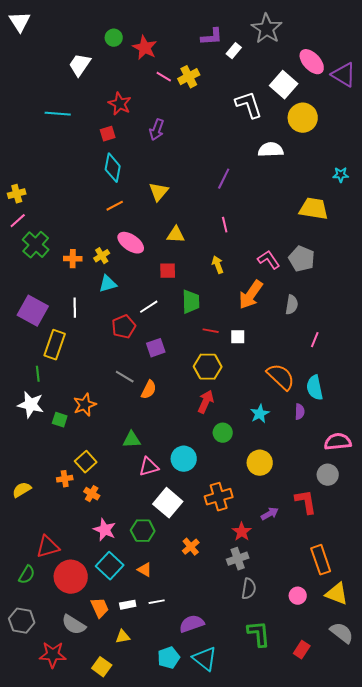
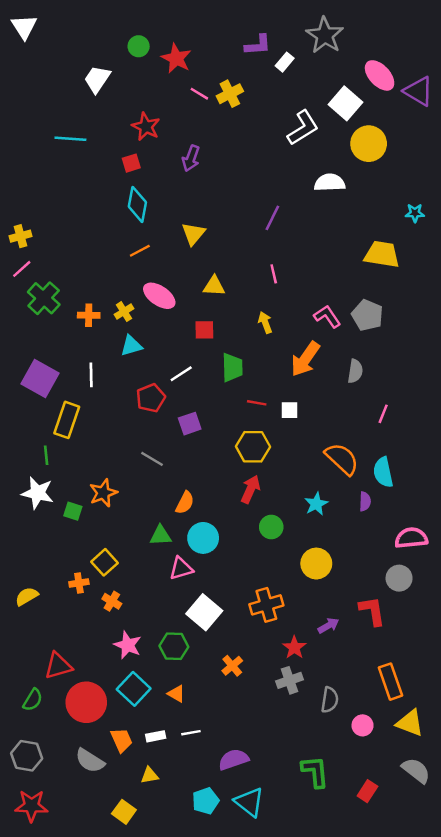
white L-shape: (249, 105) -> (303, 128), turned 76
orange semicircle: (149, 390) -> (185, 503), moved
cyan circle: (184, 459) -> (203, 538), moved
gray semicircle: (249, 589) -> (330, 700), moved
red star: (53, 655) -> (31, 806), moved

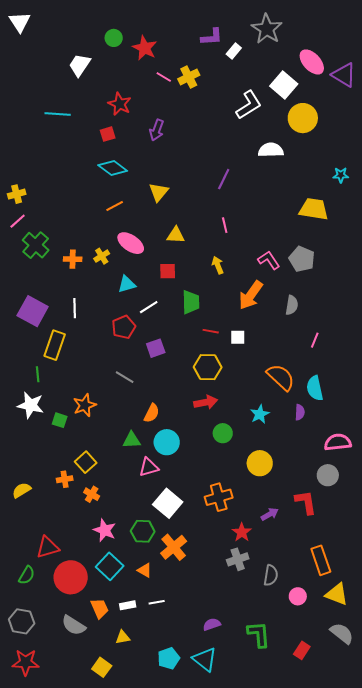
cyan diamond: (137, 204) -> (113, 168), turned -64
cyan triangle: (131, 346) -> (127, 284), moved
red arrow: (251, 489) -> (206, 402), turned 55
orange cross: (232, 666) -> (174, 547), moved, size x1.5
purple semicircle: (234, 759) -> (212, 624), moved, size x0.7

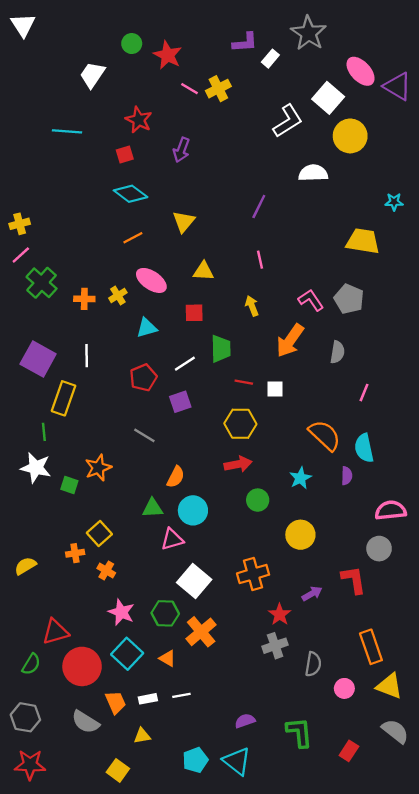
white line: (149, 307) -> (185, 364), moved

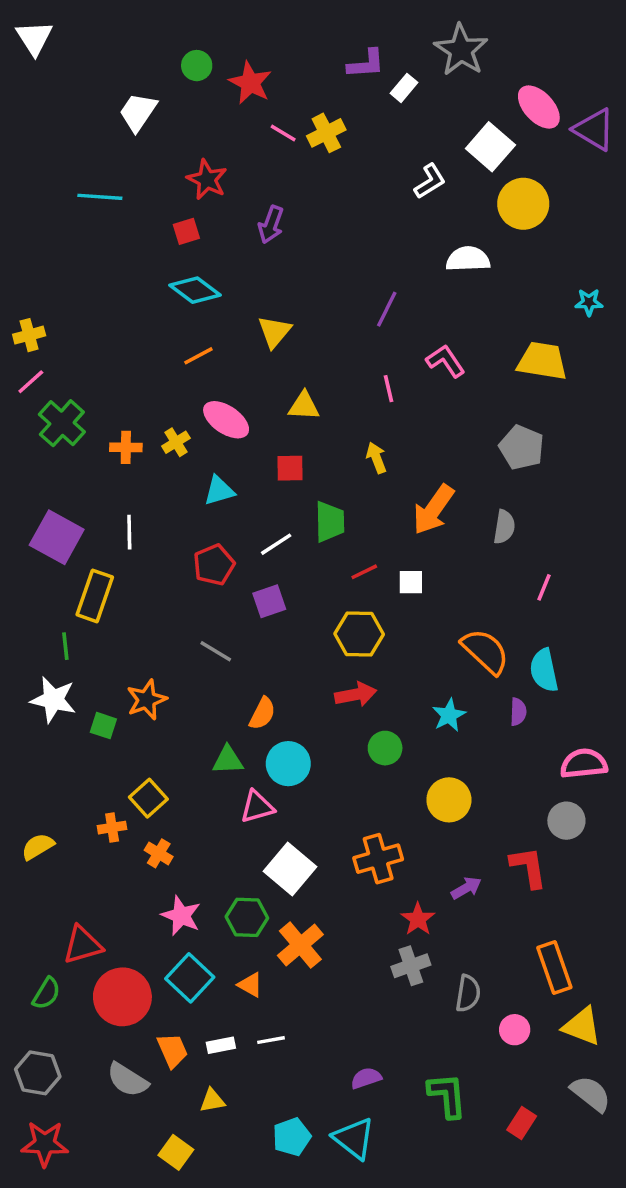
white L-shape: (288, 121) -> (430, 181), size x0.7
pink L-shape: (311, 300) -> (446, 361), moved
red line: (244, 382) -> (364, 572), turned -36

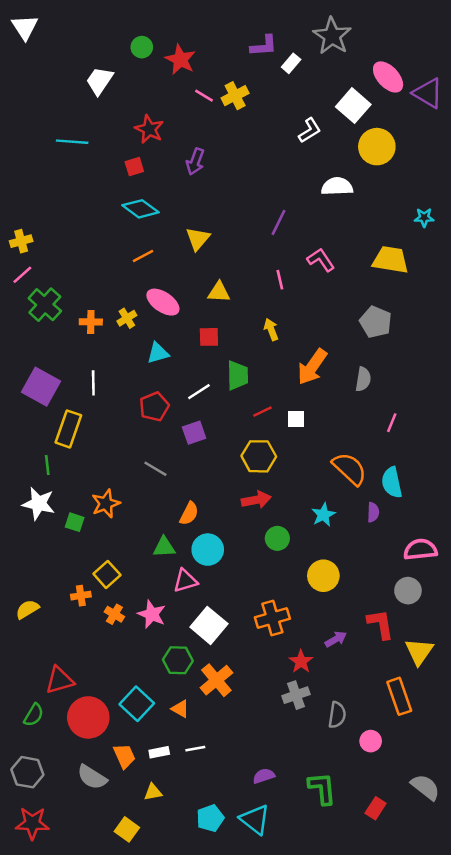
pink star: (181, 916) -> (152, 614), moved
yellow triangle: (582, 1026) -> (419, 652), moved, turned 44

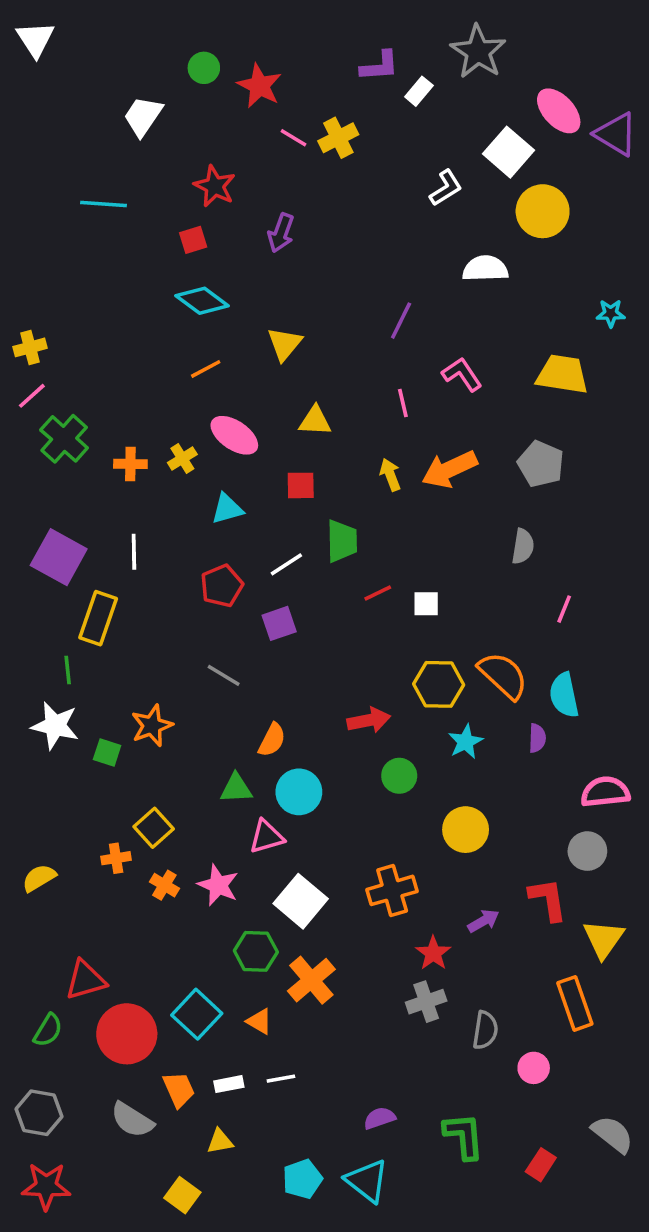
orange arrow: (312, 367) -> (449, 469), moved, turned 30
yellow hexagon: (259, 456) -> (439, 684), moved

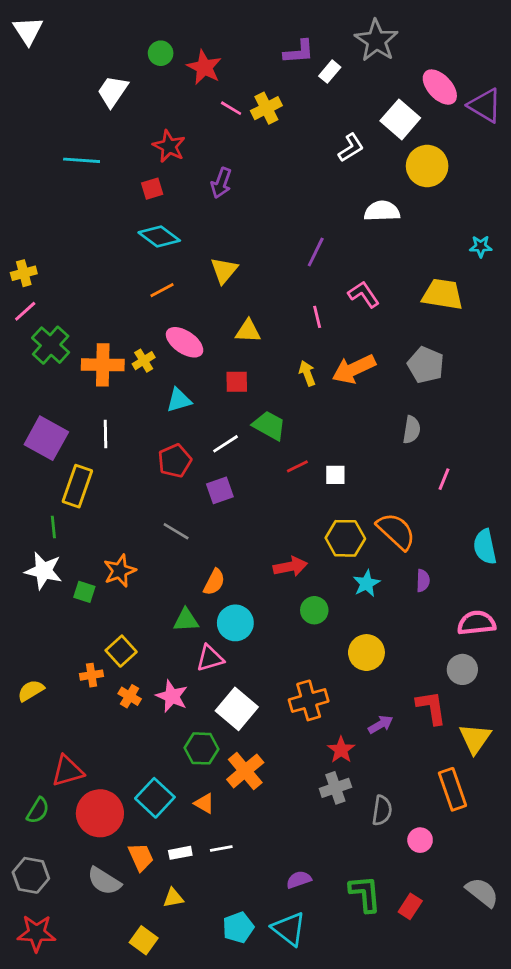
orange cross: (130, 464) -> (103, 365), size x1.6
green trapezoid: (342, 541) -> (269, 425), turned -60
cyan semicircle: (564, 695) -> (485, 547), moved
red rectangle: (541, 1165) -> (410, 906), moved

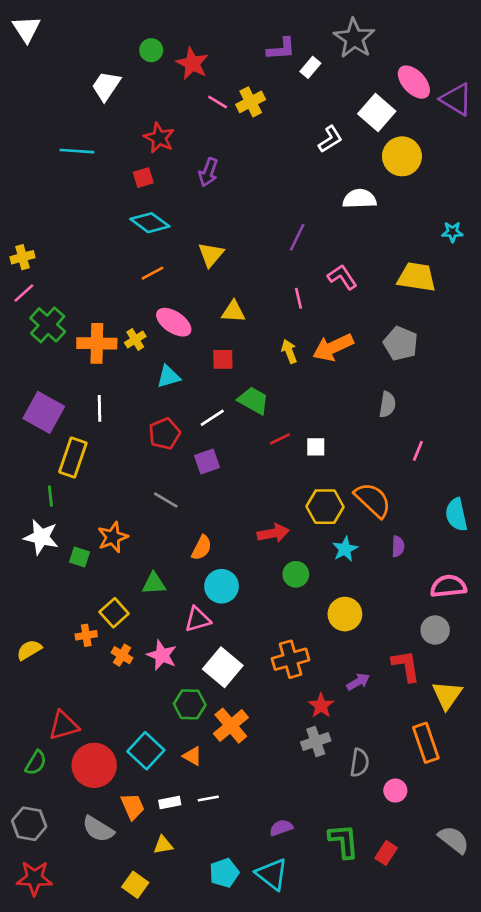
green triangle: (186, 620) -> (154, 584), moved

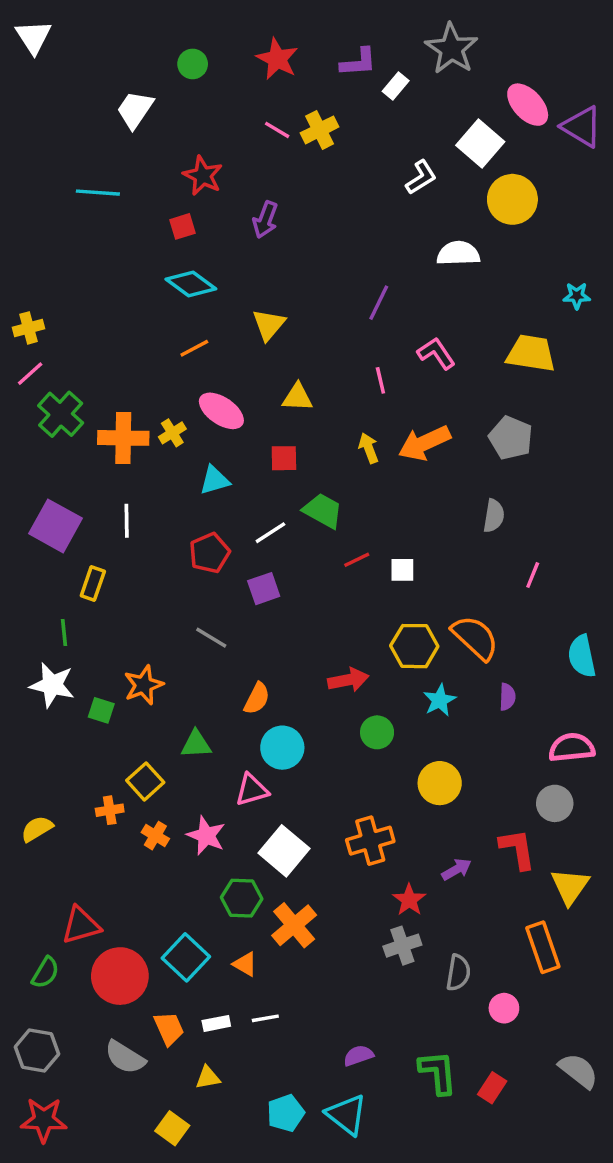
red star: (192, 63) -> (277, 59), moved
yellow rectangle: (73, 458) -> (93, 583), size x0.7

